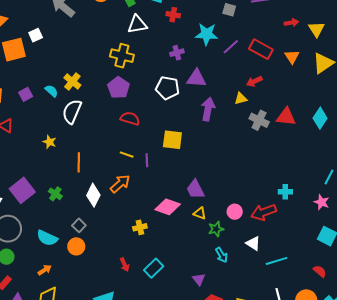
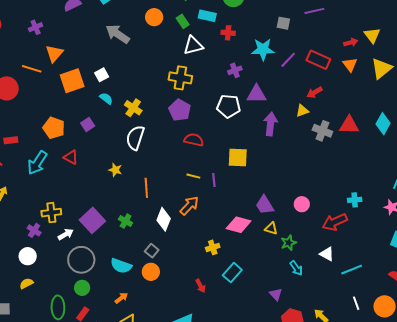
red arrow: (291, 23) -> (351, 42), moved
white square: (36, 35) -> (102, 75), moved
cyan semicircle: (52, 91) -> (106, 98), moved
pink circle: (235, 212) -> (302, 204), moved
cyan rectangle: (154, 268) -> (232, 273), moved

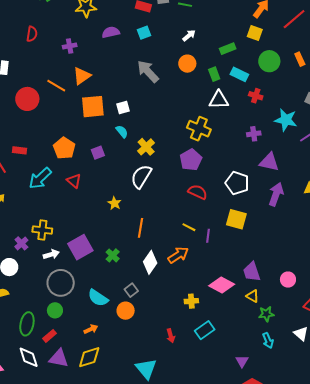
white pentagon: (228, 106) -> (237, 183), moved

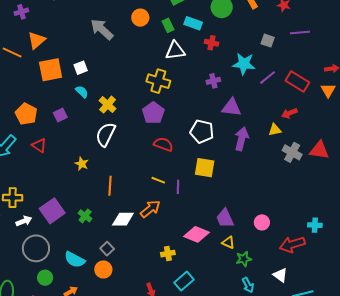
white diamond: (150, 262) -> (123, 219), turned 60
green circle: (55, 310) -> (45, 278), moved

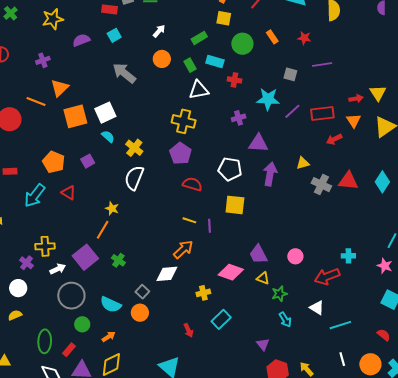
white square: (81, 68) -> (105, 113), size x1.5
red rectangle: (297, 81) -> (322, 114), turned -35
red arrow: (289, 113) -> (334, 139), moved
orange line: (110, 186) -> (103, 230), moved, turned 30
white diamond: (123, 219) -> (167, 274), moved

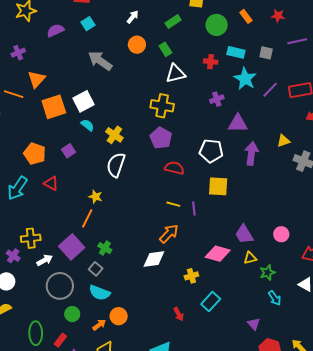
cyan rectangle: (215, 61) -> (236, 52), moved
cyan star: (268, 99) -> (245, 79), turned 30
yellow triangle: (263, 278) -> (250, 258), turned -32
gray square: (142, 292) -> (96, 269), moved
orange circle: (140, 313) -> (119, 316), moved

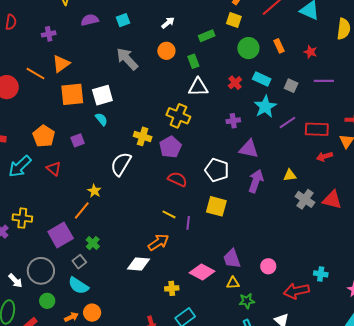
red cross: (211, 62) -> (235, 83), turned 32
yellow cross: (114, 135) -> (143, 136), moved, turned -30
white arrow: (45, 260) -> (15, 281), moved, turned 63

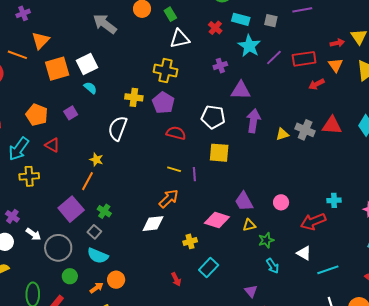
yellow triangle: (290, 175) -> (282, 134), moved
yellow cross: (22, 218) -> (29, 176), moved
white arrow: (15, 281) -> (33, 234), moved

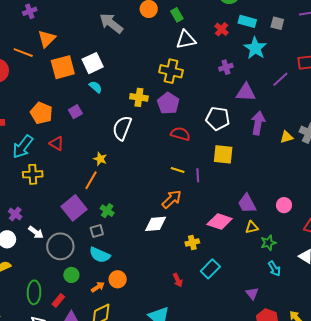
purple line: (274, 57) -> (280, 79), moved
gray square: (94, 232) -> (97, 231), turned 32

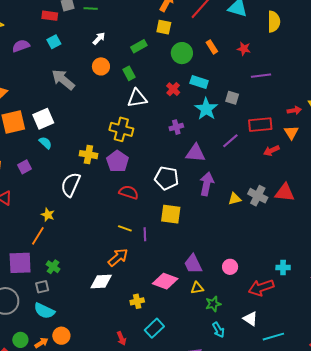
gray square: (277, 23) -> (232, 98), moved
purple square: (74, 208) -> (20, 263), turned 35
green circle: (71, 275) -> (20, 340), moved

